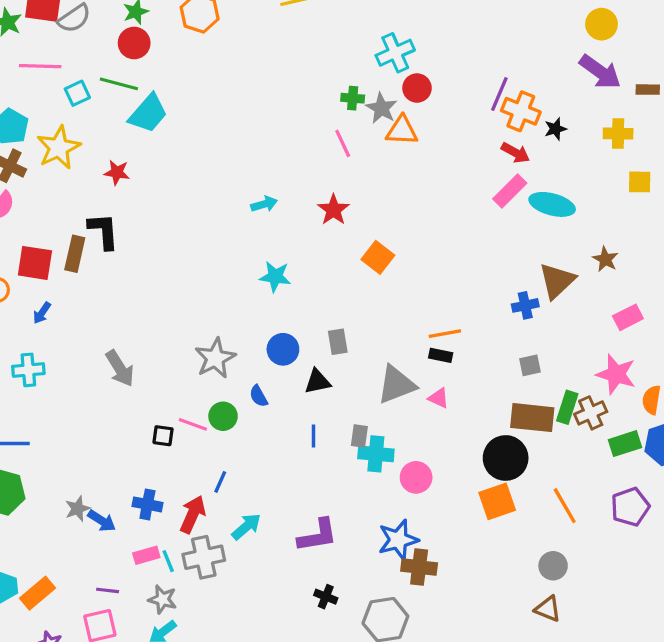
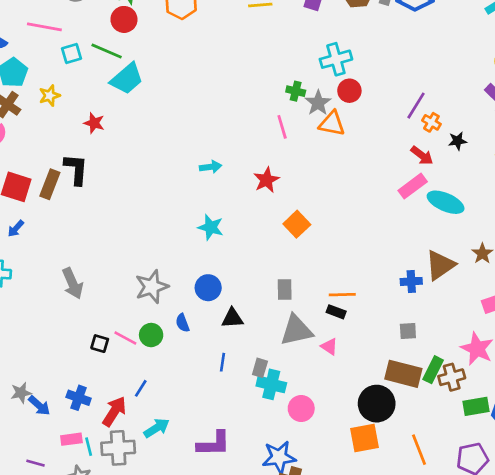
orange cross: (521, 111) -> (431, 122), size x0.6
yellow star: (59, 148) -> (50, 96), size x0.6
gray rectangle: (338, 342) -> (285, 290), moved

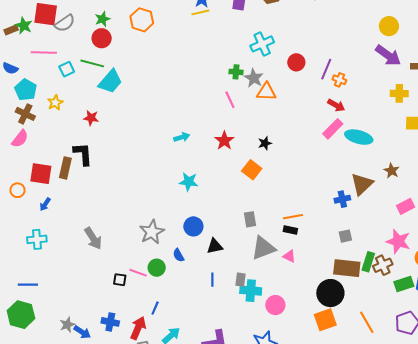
red circle: (349, 91) -> (296, 62), moved
black star: (458, 141) -> (265, 143), moved

